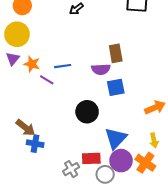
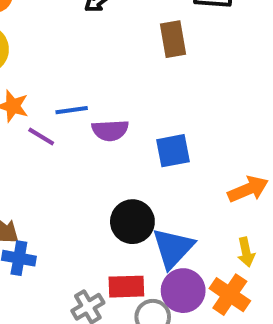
brown rectangle: (116, 53) -> (173, 39), moved
purple semicircle: (101, 69) -> (110, 130), moved
black circle: (87, 112) -> (132, 222), moved

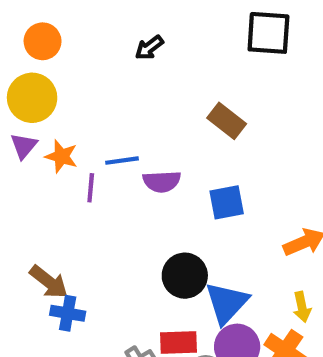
brown rectangle: (173, 39) -> (227, 121), moved, turned -42
purple line: (41, 136) -> (91, 188), turned 64

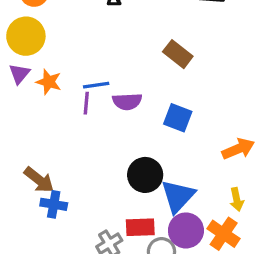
purple line: (91, 188) -> (86, 103), moved
blue square: (227, 202) -> (178, 118), turned 32

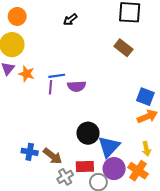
brown rectangle: (178, 54) -> (123, 48), moved
blue square: (178, 118) -> (145, 97), moved
brown arrow: (39, 180) -> (53, 156), moved

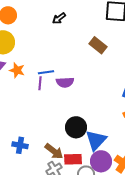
brown rectangle: (123, 48) -> (98, 45), moved
brown arrow: (53, 156) -> (54, 151), moved

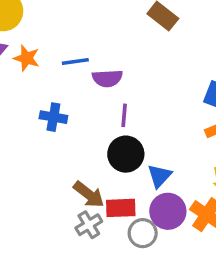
purple line: (40, 83) -> (124, 115), moved
blue triangle: (96, 140) -> (159, 176), size x0.7
blue cross: (20, 145) -> (53, 117), moved

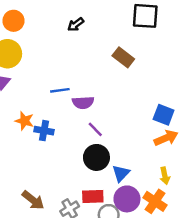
orange star: (27, 58) -> (24, 121), moved
purple line: (124, 115) -> (95, 129), turned -49
brown arrow: (89, 194) -> (33, 200), moved

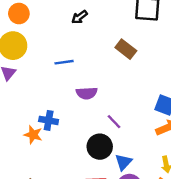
blue line: (60, 90) -> (64, 62), moved
orange star: (24, 121) -> (33, 135), moved
purple line: (95, 129) -> (114, 122), moved

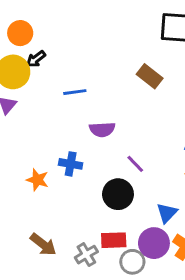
black arrow: (79, 17) -> (36, 59), moved
blue cross: (49, 120) -> (71, 164), moved
blue triangle: (123, 162) -> (167, 213), moved

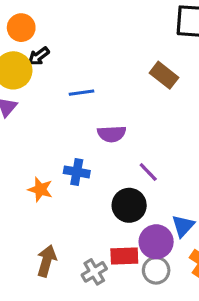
purple circle: (154, 243) -> (156, 242), moved
brown arrow: (43, 245) -> (47, 261), turned -112
gray circle: (132, 262) -> (156, 270), moved

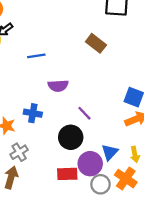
gray circle: (156, 270) -> (100, 184), moved
gray cross: (94, 272) -> (19, 152), moved

